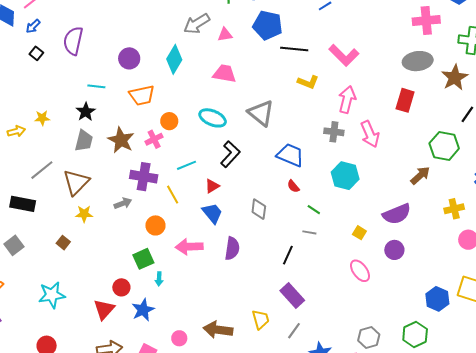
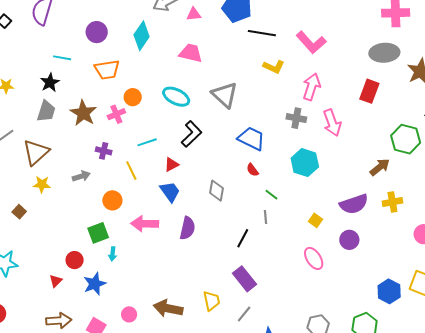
purple cross: (144, 177) -> (104, 151), size x0.6
yellow cross: (454, 209) -> (392, 202), moved
gray line: (309, 232) -> (266, 217), turned 72
red triangle: (104, 309) -> (56, 281), size x0.6

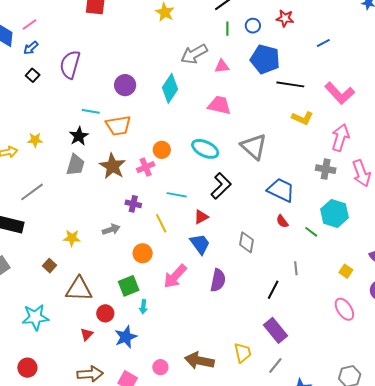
orange trapezoid: (107, 70) -> (118, 126), moved
cyan line: (147, 142) -> (177, 195), turned 30
brown triangle: (36, 152) -> (79, 289), moved, turned 44
green line: (271, 195) -> (311, 232), moved
pink arrow: (145, 224) -> (175, 276), turned -48

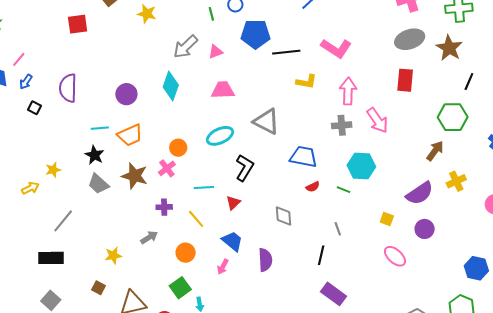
cyan ellipse: (205, 149) -> (220, 136), turned -36
gray trapezoid: (75, 165) -> (98, 184), turned 130
red semicircle: (282, 221) -> (313, 187), turned -64
blue trapezoid: (200, 244) -> (232, 241), moved
pink arrow: (175, 276) -> (223, 267), size x0.6

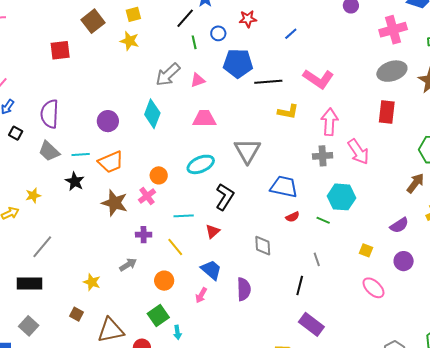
gray triangle: (266, 121) -> (247, 151), turned 32
gray trapezoid: (98, 184) -> (49, 151), moved
purple semicircle: (420, 193) -> (399, 225), size x0.7
yellow star: (113, 255) -> (92, 282), turned 30

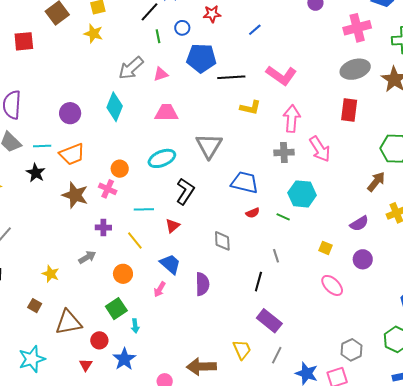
pink cross: (147, 196) -> (108, 189), turned -30

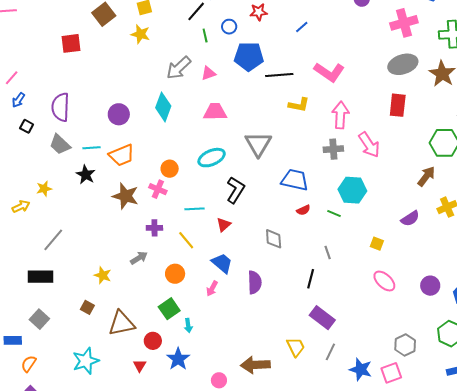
purple circle: (363, 259) -> (430, 286), moved

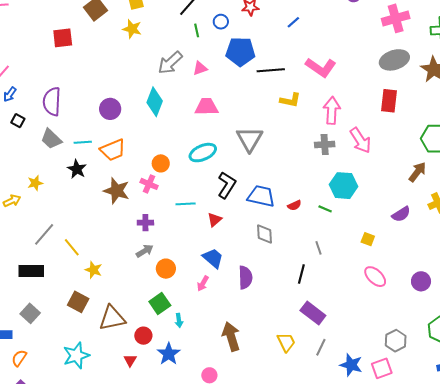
blue trapezoid: (295, 180) -> (261, 196), moved
yellow line: (186, 240) -> (72, 247), moved
gray arrow: (139, 258) -> (145, 251), moved
brown square: (87, 307) -> (78, 302), size x1.5
brown arrow: (255, 365) -> (231, 337), moved, turned 76

